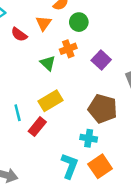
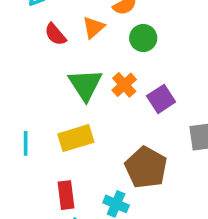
orange cross: (68, 49) -> (124, 85), moved, turned -35
green triangle: (48, 63) -> (85, 85), size x1.5
red rectangle: (37, 127) -> (66, 195), moved, turned -60

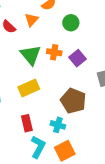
green circle: (143, 38) -> (71, 23), moved
orange cross: (124, 85) -> (54, 52), turned -32

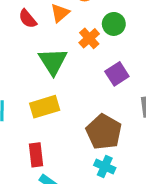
orange cross: (54, 52) -> (89, 38), moved, turned 32
cyan cross: (58, 125) -> (105, 167), moved

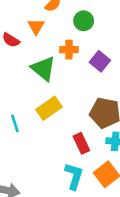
orange cross: (89, 38) -> (69, 50), moved, turned -30
red rectangle: (36, 155) -> (81, 143), moved

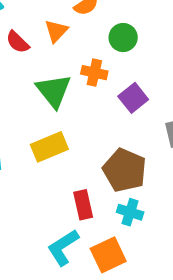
cyan L-shape: (74, 176) -> (63, 247), turned -152

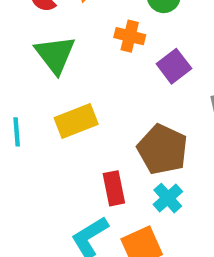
green triangle: (54, 91) -> (55, 55), moved
cyan cross: (130, 212) -> (168, 198), turned 30

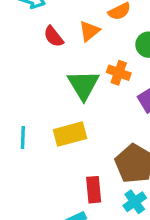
green triangle: (55, 55) -> (83, 85), moved

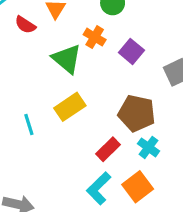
orange cross: (119, 73) -> (95, 37), turned 30
red rectangle: (94, 190) -> (108, 149), turned 70

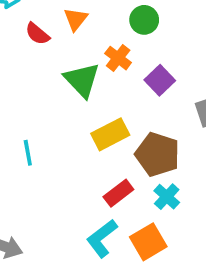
yellow rectangle: (70, 107) -> (110, 134), moved

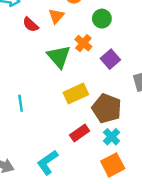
cyan L-shape: (102, 238) -> (48, 162), moved
orange square: (148, 242) -> (113, 165), moved

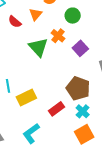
yellow rectangle: (76, 94) -> (26, 97), moved

